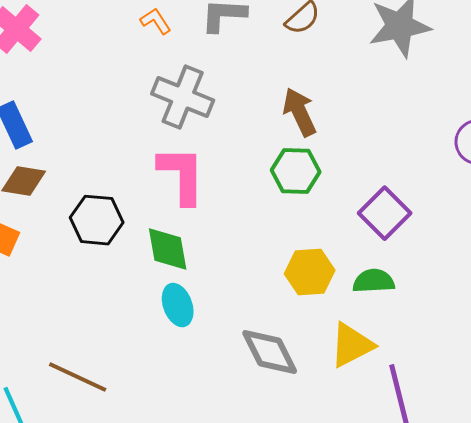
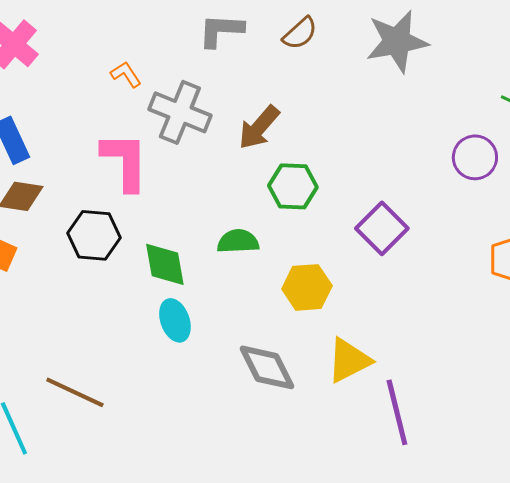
orange L-shape: (156, 21) -> (126, 74), moved
brown arrow: (300, 112) -> (259, 127), moved, turned -114
pink L-shape: (182, 175) -> (125, 161), moved
green semicircle: (374, 281) -> (238, 241), moved

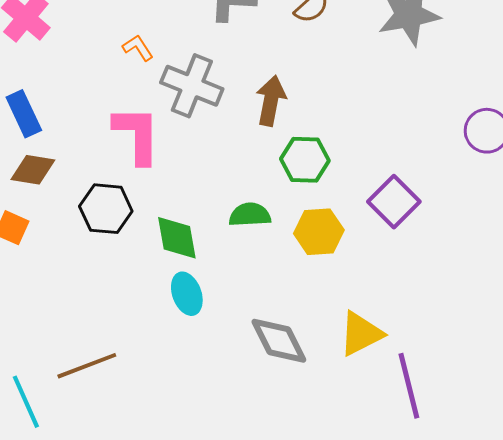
brown arrow: (259, 127) -> (271, 101), turned 150
yellow hexagon: (307, 287) -> (319, 232), moved
brown line: (75, 392) -> (87, 366), turned -46

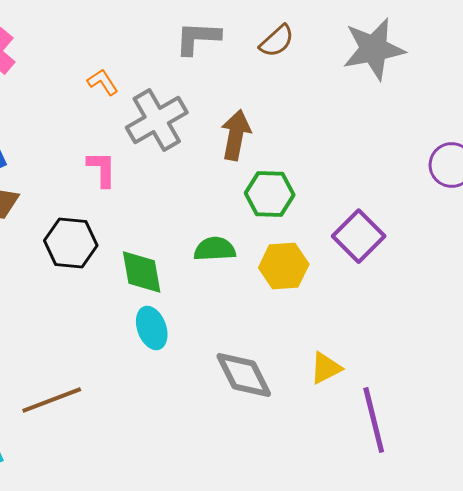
gray cross: (192, 86) -> (157, 120), turned 38
pink L-shape: (137, 135) -> (102, 169), size x0.6
yellow triangle: (361, 334) -> (326, 368), size x0.7

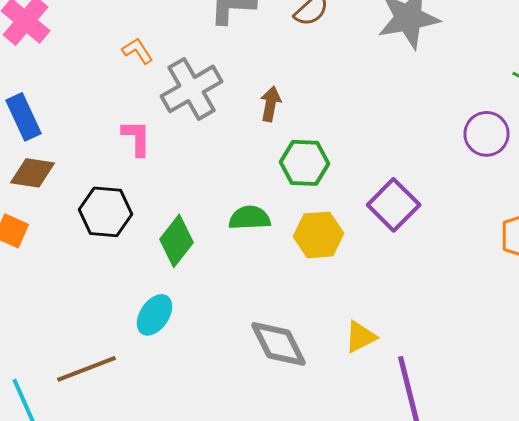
brown arrow: (236, 135) -> (270, 104), size x0.7
green diamond: (142, 272) -> (176, 241), turned 48
cyan ellipse: (152, 328) -> (154, 315), moved, turned 54

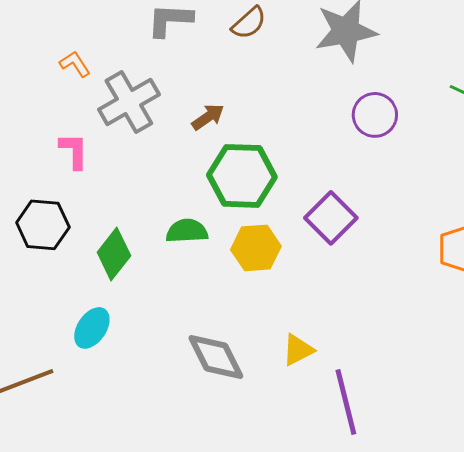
brown arrow: (270, 104) -> (208, 117), turned 44
purple circle: (486, 134) -> (375, 115), moved
green hexagon: (304, 163) -> (242, 176), size x1.4

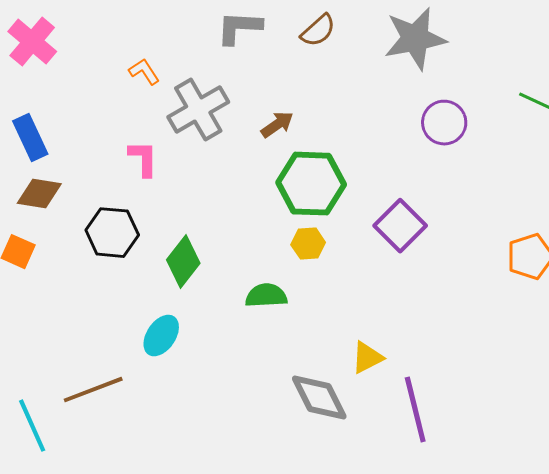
green semicircle: (187, 231) -> (266, 296), moved
yellow hexagon: (256, 248) -> (308, 244), moved, size x0.7
gray diamond: (216, 357) -> (319, 398), moved

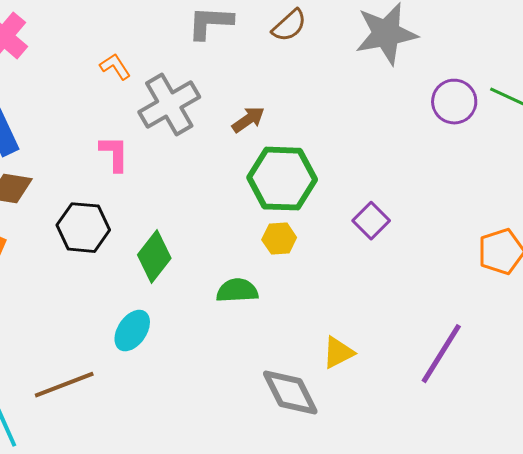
purple circle: (444, 123) -> (454, 102), moved
purple square: (400, 226) -> (371, 221), size x0.7
purple line: (415, 410) -> (441, 354), moved, turned 46

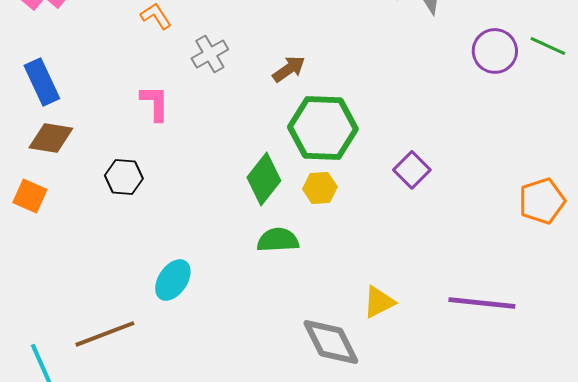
gray cross: (169, 105) -> (210, 54), size x0.6
black hexagon: (83, 228) -> (124, 177), size x0.7
green diamond: (154, 257) -> (264, 179), moved
purple line: (441, 354) -> (482, 303), turned 64

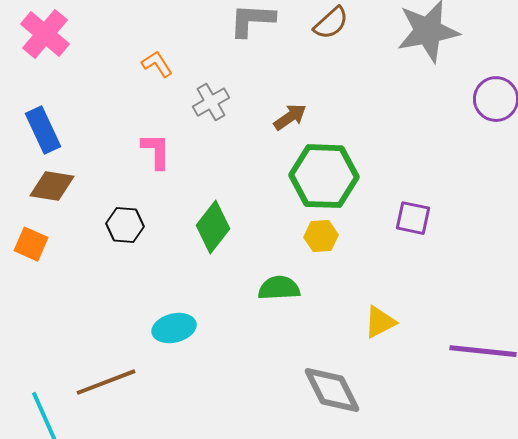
purple square: (412, 170) -> (413, 218), turned -33
green diamond: (264, 179) -> (213, 227), moved
cyan ellipse: (173, 280) -> (174, 328), turned 42
yellow triangle: (379, 302) -> (380, 322), moved

